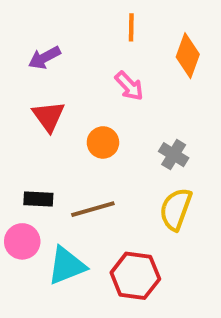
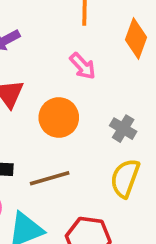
orange circle: (103, 142) -> (59, 118), size x1.4

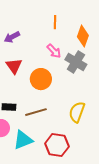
gray cross: (123, 129) -> (76, 62), moved, size x1.5

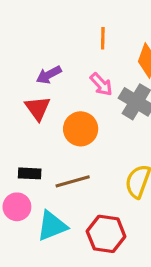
purple arrow: (12, 37) -> (49, 75), moved

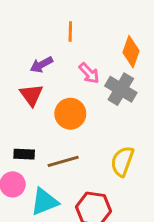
orange line: (103, 38) -> (70, 31), moved

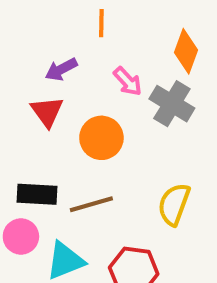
black rectangle: (24, 154) -> (37, 194), size x1.4

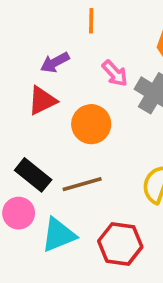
red triangle: (47, 112) -> (42, 101), turned 40
black rectangle: (37, 194) -> (33, 175), turned 36

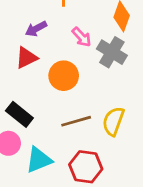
brown line: (82, 184) -> (76, 121), moved

